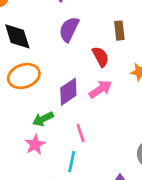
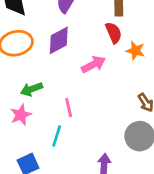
red semicircle: (101, 57) -> (114, 33), moved
purple diamond: (68, 92) -> (59, 40), moved

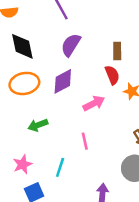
pink line: (69, 108) -> (85, 141), moved
pink star: (21, 115) -> (23, 164), moved

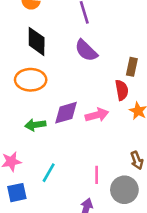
purple semicircle: (71, 45) -> (86, 51), turned -90
purple diamond: (63, 81) -> (66, 113), moved
pink line: (85, 141) -> (97, 175), moved

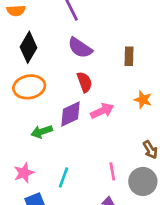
black diamond: (37, 41) -> (29, 47), turned 40
red semicircle: (122, 90) -> (85, 82), moved

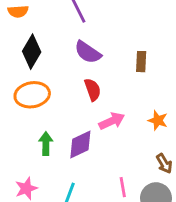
orange star: (143, 100) -> (158, 120), moved
purple diamond: (71, 114) -> (80, 144), moved
green arrow: (42, 132) -> (46, 144), turned 108

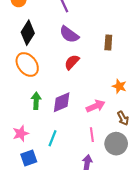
red semicircle: (93, 90) -> (72, 62), turned -119
orange ellipse: (32, 95) -> (27, 64), turned 60
pink arrow: (112, 121) -> (96, 106), moved

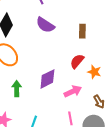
red semicircle: (72, 62) -> (77, 61), moved
purple diamond: (62, 102) -> (47, 79), moved

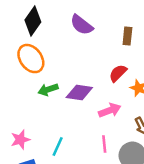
purple diamond: (47, 79) -> (79, 92), turned 30
green arrow: (17, 89) -> (48, 90), moved, turned -112

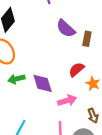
purple semicircle: (82, 25) -> (66, 29), moved
purple diamond: (79, 92) -> (43, 83), turned 60

